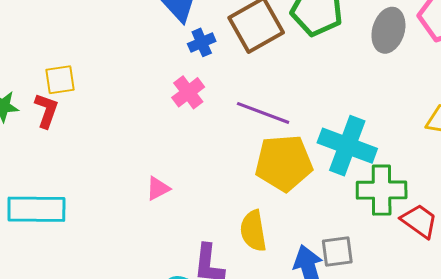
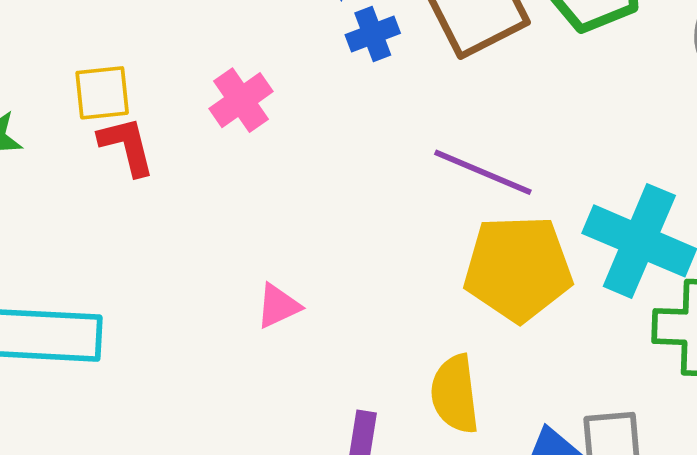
pink cross: (188, 92) -> (241, 100), moved
red L-shape: (46, 110) -> (127, 146), moved, turned -36

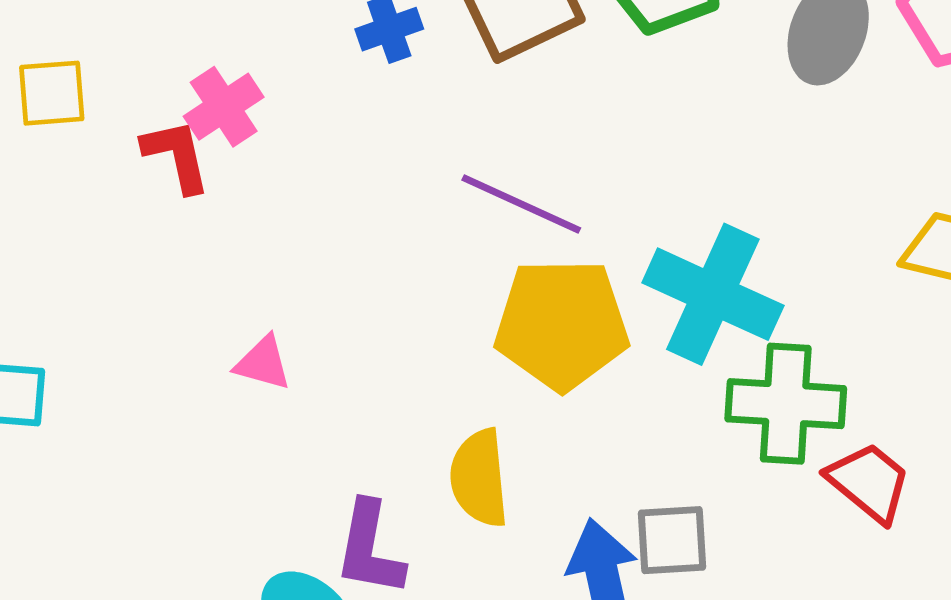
red L-shape: (127, 146) -> (176, 156), moved
pink triangle: (278, 306) -> (263, 363), turned 39

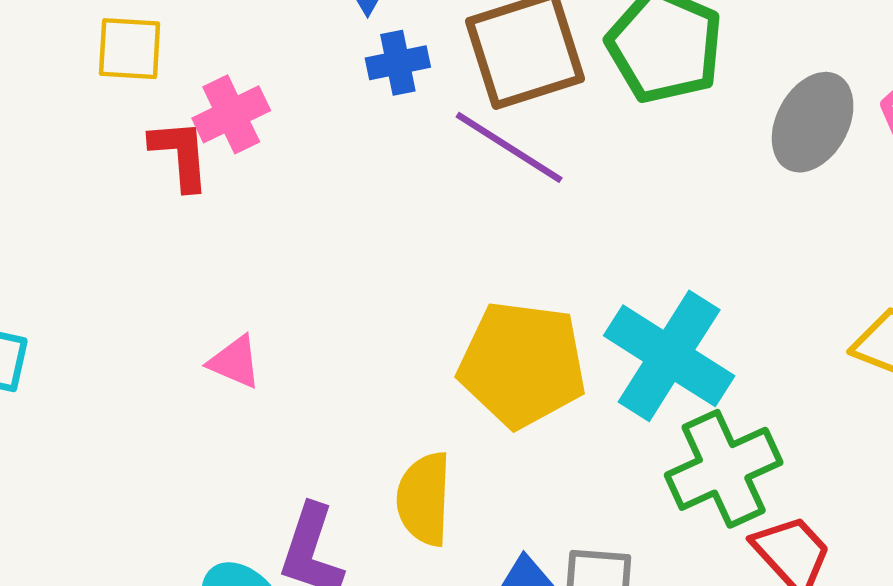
yellow square: (52, 93) -> (130, 49), moved
purple line: (521, 204) -> (509, 147), moved
green cross: (786, 404) -> (724, 469), turned -36

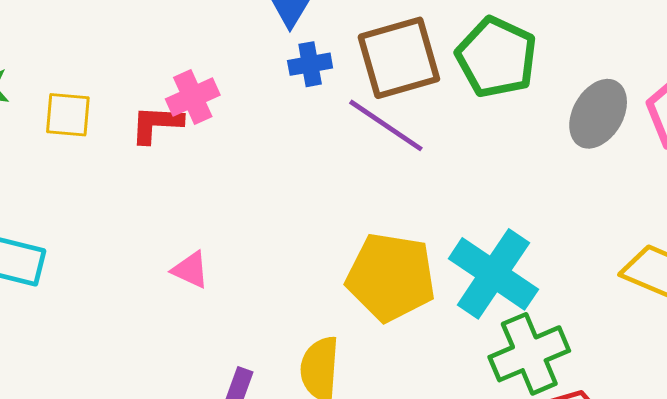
yellow square: (130, 49) -> (68, 115), moved
red L-shape: (180, 155) -> (156, 124), turned -84

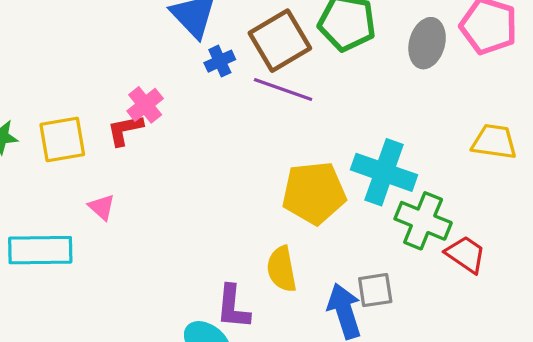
yellow square: (68, 115) -> (62, 140), size x1.4
pink triangle: (190, 270) -> (102, 207), moved, turned 32
green cross: (529, 354) -> (423, 221), turned -30

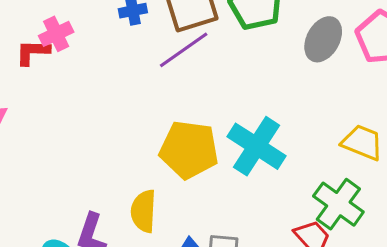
purple line: (283, 90) -> (184, 50), turned -68
green cross: (423, 221) -> (338, 204), moved

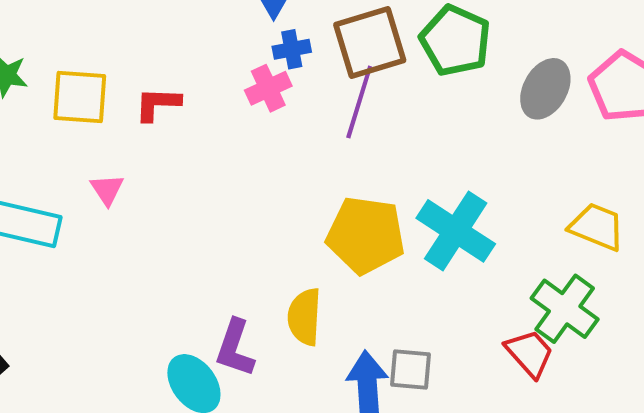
pink cross: (56, 34) -> (268, 88), moved
purple line: (184, 50) -> (359, 102), turned -38

